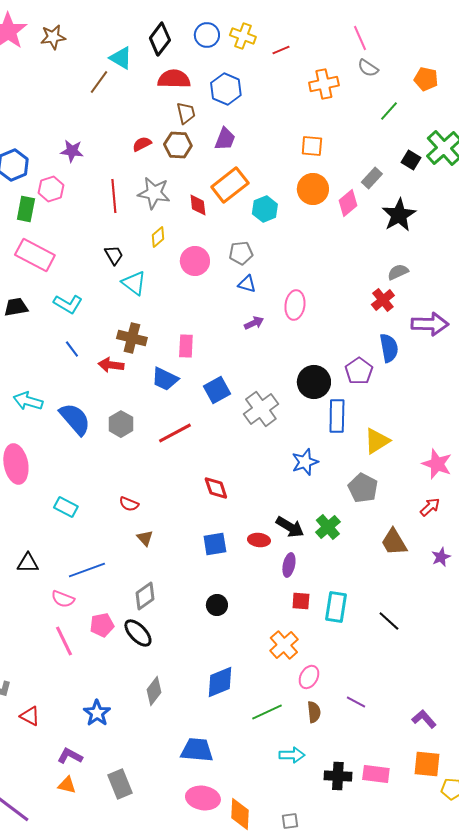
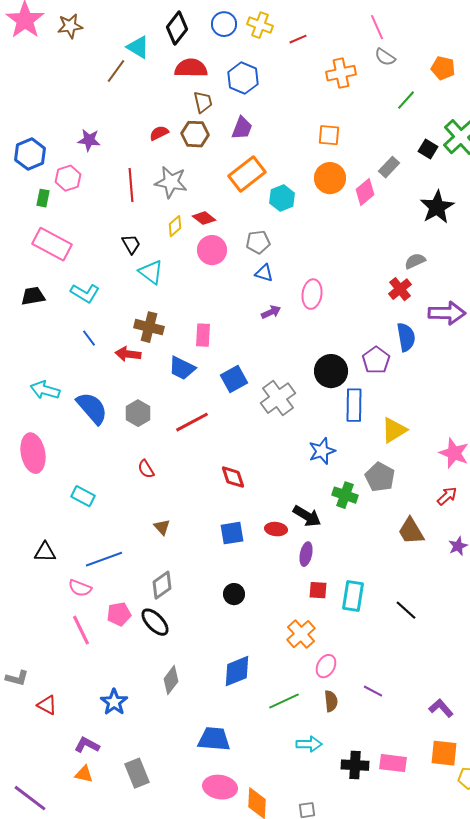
red diamond: (198, 205) -> (204, 218), moved, turned -45
green rectangle: (26, 209) -> (43, 198), size x0.7
black star: (399, 215) -> (437, 207), moved
red semicircle: (129, 504) -> (146, 469), moved, turned 36
green cross: (328, 527) -> (345, 495), moved, turned -30

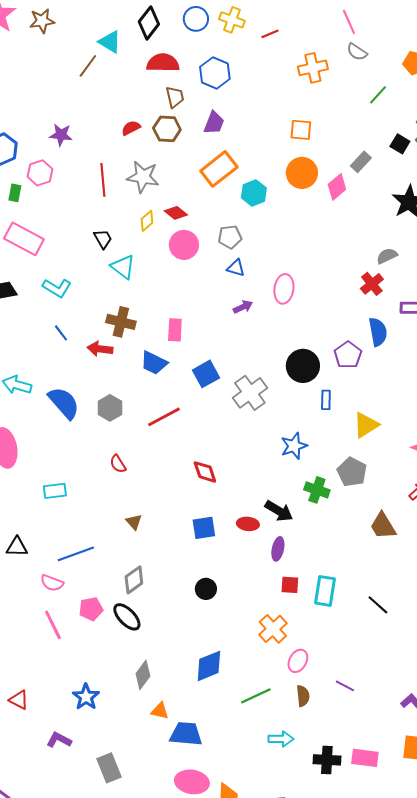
blue rectangle: (354, 405) -> (326, 400), size x0.6
cyan rectangle: (83, 496) -> (55, 491), turned -35
orange triangle: (84, 774) -> (160, 711), moved

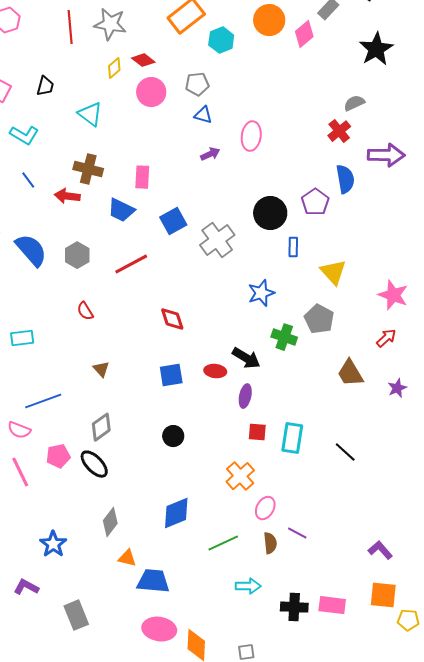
black trapezoid: (103, 239) -> (45, 86), moved, turned 45
yellow triangle: (366, 425) -> (333, 272), turned -40
purple line: (345, 686) -> (297, 533), moved

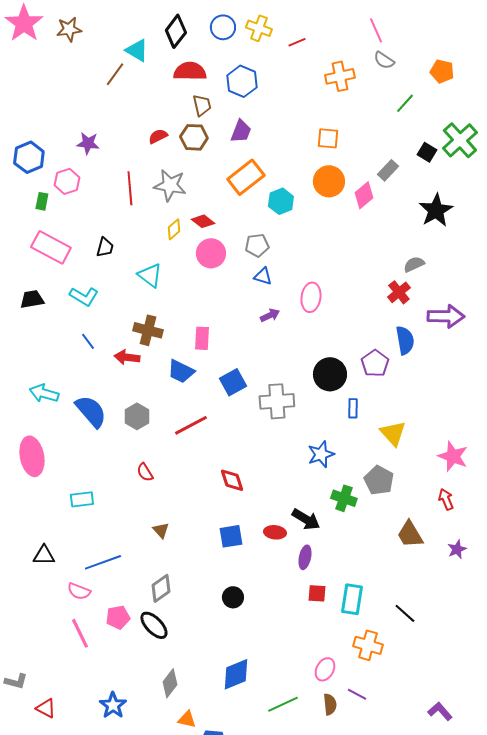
gray cross: (217, 240) -> (277, 401), turned 32
red arrow: (386, 338) -> (446, 499), turned -70
orange cross: (240, 476) -> (368, 645), moved, turned -32

